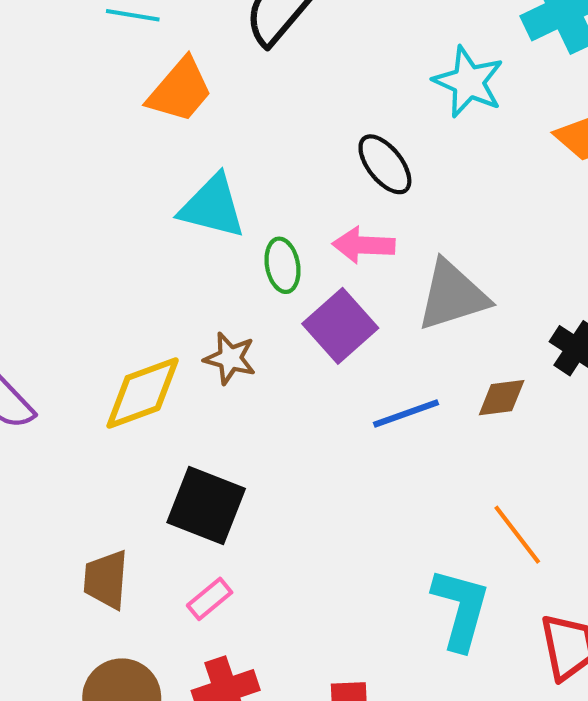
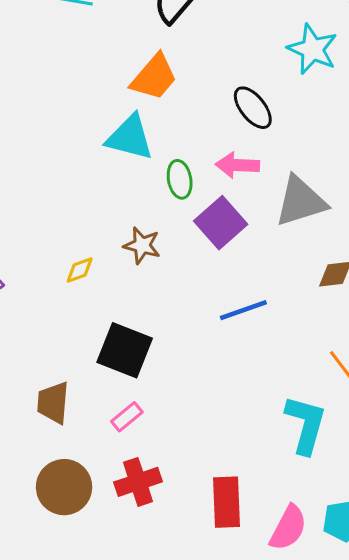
orange trapezoid: (180, 90) -> (154, 77), moved
yellow diamond: (143, 393) -> (80, 270), size x0.5
blue line: (406, 413) -> (243, 310), moved

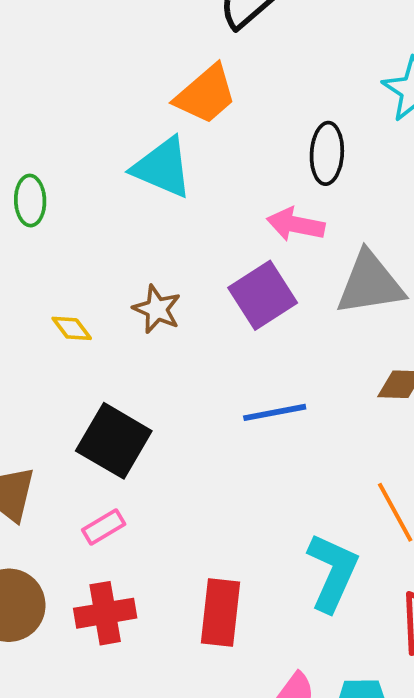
black ellipse: (253, 108) -> (327, 153), turned 33
green ellipse: (180, 179) -> (30, 201), moved
yellow diamond: (80, 270) -> (72, 328), turned 64
red rectangle: (226, 502) -> (220, 613), moved

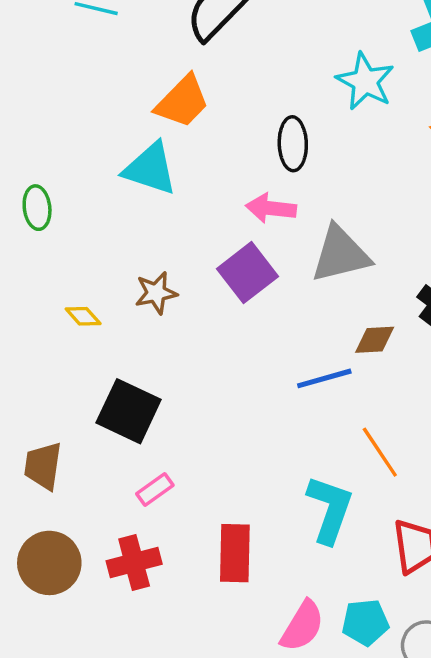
brown star: (157, 309) -> (156, 293), turned -30
blue line: (275, 412) -> (324, 378), moved
pink rectangle: (104, 527) -> (155, 489), moved

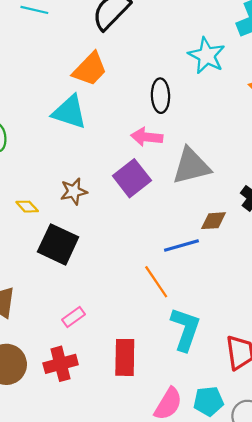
black square: (129, 411) -> (58, 244), moved
orange line: (380, 452) -> (156, 282), moved

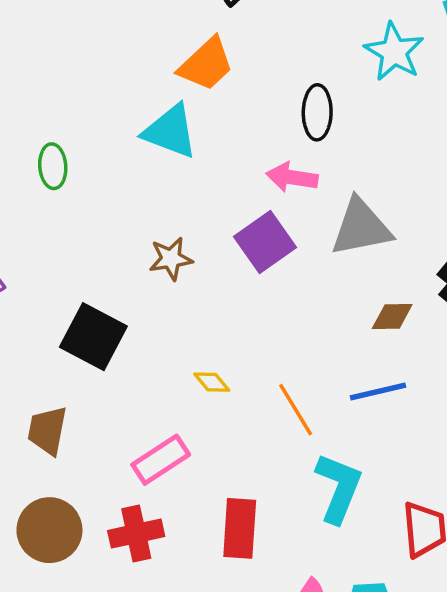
yellow diamond: (27, 207) -> (212, 382), moved
black square: (58, 244) -> (93, 337), moved
blue line: (181, 246) -> (378, 392), moved
pink rectangle: (74, 317) -> (161, 460), size x1.5

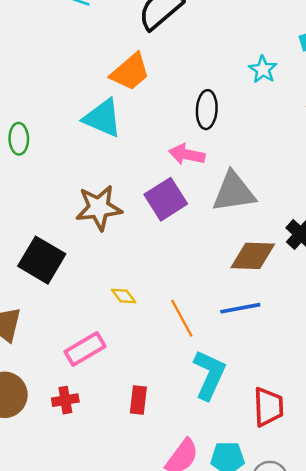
cyan star: (394, 52) -> (263, 69), size x0.7
brown star: (171, 259) -> (99, 208), size x1.5
brown diamond: (392, 316) -> (253, 256), size x1.5
red rectangle: (240, 528) -> (138, 400), size x0.7
red cross: (136, 533) -> (65, 400), size x0.7

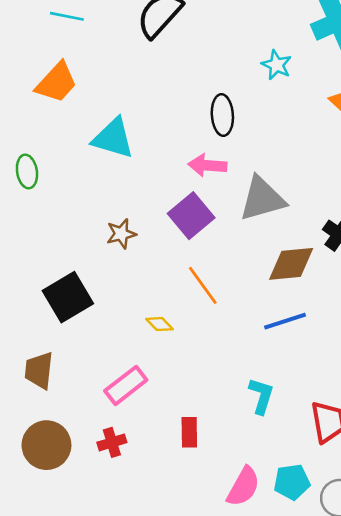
orange trapezoid: (130, 72) -> (56, 83), moved
brown star: (99, 208) -> (121, 234), size x0.6
black square: (42, 260) -> (68, 297), turned 36
orange line: (182, 318) -> (203, 285), moved
cyan L-shape: (209, 375) -> (261, 396), size x0.7

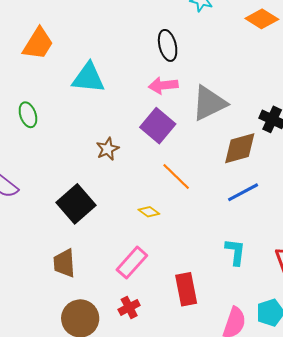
red rectangle: (189, 432) -> (186, 289), size x1.4

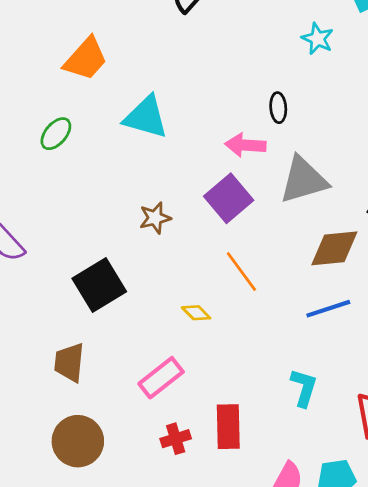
black ellipse: (168, 45) -> (278, 108), moved, size x0.7
green ellipse: (28, 115) -> (56, 134), moved, turned 50
red cross: (129, 307) -> (176, 439), moved

